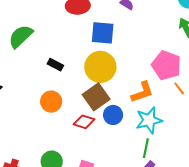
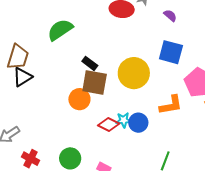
blue square: (103, 33) -> (171, 52), moved
brown square: (96, 97) -> (95, 83), moved, turned 36
cyan star: (149, 120) -> (124, 120), moved, size x0.6

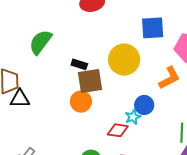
black triangle: (22, 77) -> (20, 99), turned 50
cyan star: (124, 120) -> (133, 117), moved
red diamond: (109, 125) -> (118, 130), moved

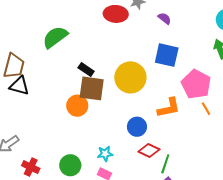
cyan star: (133, 117) -> (105, 154), moved
red diamond: (118, 130) -> (149, 151), moved

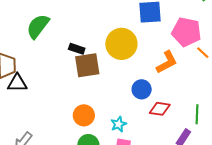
orange circle: (77, 106) -> (84, 115), moved
green line: (165, 164) -> (197, 114), moved

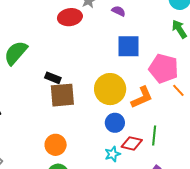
yellow circle: (121, 44) -> (110, 89), moved
green line: (197, 114) -> (154, 136), moved
cyan star: (119, 124) -> (113, 154), moved

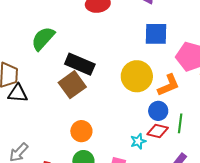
black rectangle: (53, 78) -> (80, 64), size x1.8
brown square: (62, 95) -> (72, 85), moved, turned -32
blue circle: (115, 123) -> (158, 111), moved

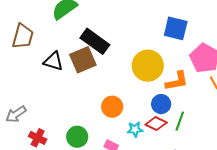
black triangle: (18, 93) -> (53, 61), moved
orange circle: (81, 131) -> (112, 107), moved

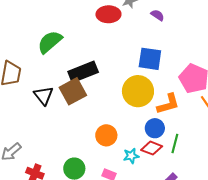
blue square: (176, 28) -> (150, 59), moved
black rectangle: (95, 41) -> (83, 72), turned -52
black triangle: (53, 61) -> (44, 96), turned 40

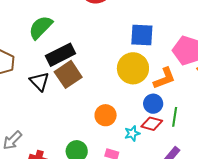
black rectangle: (83, 72) -> (60, 55), moved

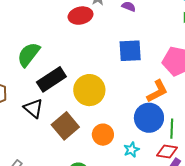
yellow circle: (133, 68) -> (89, 90), moved
brown square: (68, 74) -> (65, 126), moved
blue circle: (153, 104) -> (149, 118), size x1.5
red diamond: (152, 124) -> (167, 151), moved

